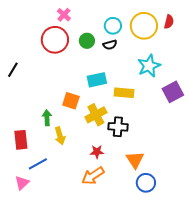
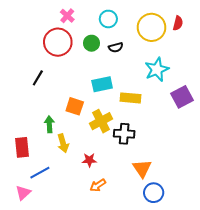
cyan circle: (113, 26) -> (108, 19), moved
black line: (13, 70) -> (38, 78), moved
red star: (97, 152) -> (89, 160), moved
orange arrow: (93, 176) -> (98, 185), size x0.7

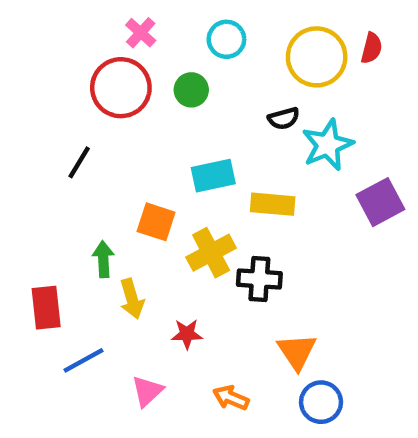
black semicircle: (116, 47) -> (284, 118), moved
orange arrow: (98, 185) -> (231, 398), moved, turned 56
pink triangle: (23, 193) -> (147, 391), moved

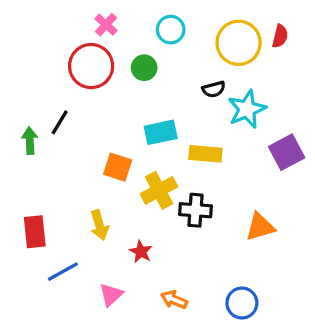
green arrow: (103, 259) -> (30, 141), moved
red star: (187, 334) -> (141, 252), turned 30
orange triangle: (297, 352) -> (260, 227), moved, turned 48

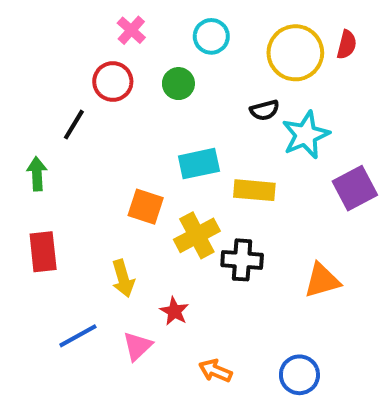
red circle: (91, 66) -> (113, 82), size x0.7
black line: (60, 122) -> (74, 125), moved
red rectangle: (35, 232) -> (43, 252), moved
pink triangle: (111, 295) -> (137, 346), moved

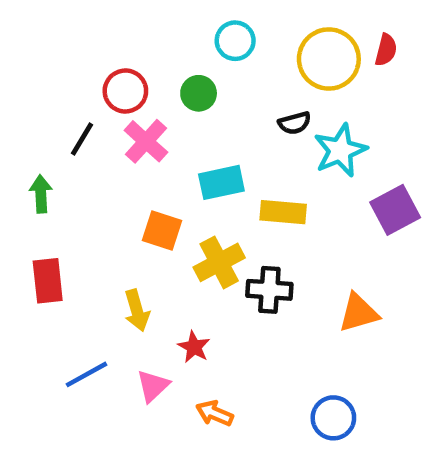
pink cross: (131, 30) -> (146, 141), moved, size x1.4
orange arrow: (215, 371) -> (215, 413), moved

